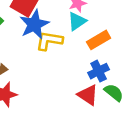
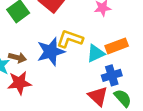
cyan triangle: (77, 21) -> (96, 53), moved
blue star: (34, 24) -> (51, 52), moved

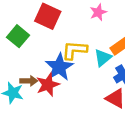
red star: (19, 83) -> (48, 85), moved

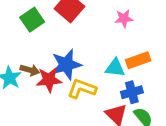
yellow L-shape: (74, 50) -> (82, 89), moved
cyan triangle: (103, 58) -> (115, 68), turned 30

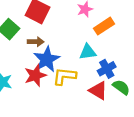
orange rectangle: (138, 60) -> (104, 26), moved
brown arrow: (30, 70) -> (36, 42), moved

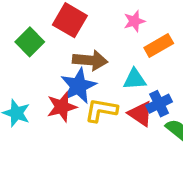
brown arrow: (36, 42) -> (90, 60), moved, size x1.5
red triangle: (98, 90) -> (141, 114), moved

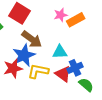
orange rectangle: (159, 45) -> (76, 20), moved
brown arrow: (90, 60) -> (32, 39), turned 30

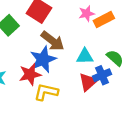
yellow L-shape: (38, 71) -> (46, 92), moved
red triangle: (63, 74) -> (88, 82), turned 42
green semicircle: (86, 85) -> (115, 58), moved

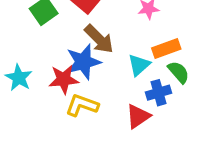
orange rectangle: (104, 20) -> (166, 49), moved
cyan triangle: (85, 56) -> (139, 65), turned -48
red triangle: (88, 82) -> (138, 116), moved

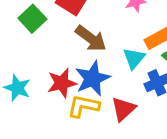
blue star: (83, 62) -> (93, 78), moved
red triangle: (138, 116) -> (123, 109), moved

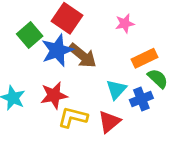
cyan triangle: (134, 58) -> (116, 89), moved
blue star: (93, 78) -> (57, 50), moved

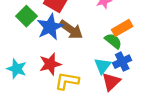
green semicircle: (158, 79) -> (113, 41), moved
cyan triangle: (116, 89) -> (102, 66), moved
red triangle: (109, 122) -> (111, 82), moved

